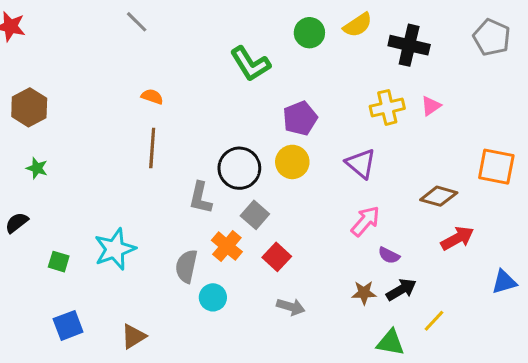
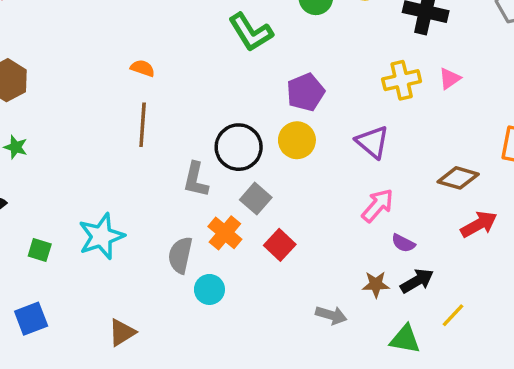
gray arrow: (291, 307) -> (331, 315), moved
blue square: (68, 325) -> (31, 319), moved

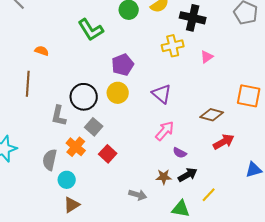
orange semicircle: (143, 68) -> (42, 51), moved
yellow cross: (402, 80) -> (173, 46), moved
brown triangle: (122, 332) -> (72, 205), moved

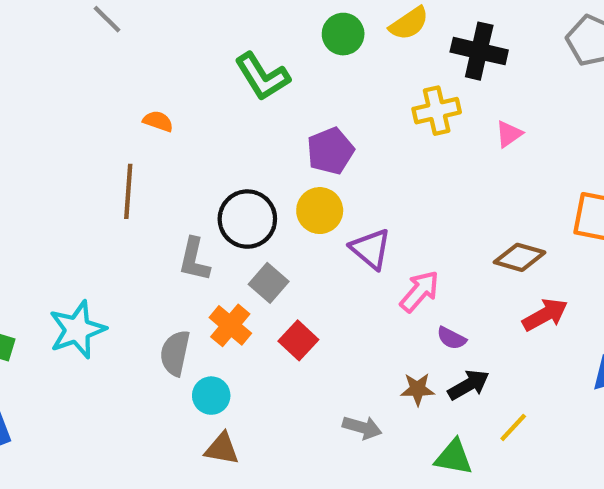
purple triangle: (162, 94) -> (371, 249), moved
brown triangle: (72, 205) -> (222, 449), turned 42

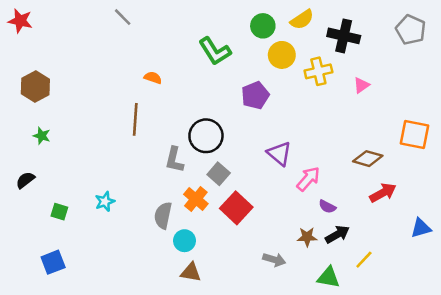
yellow circle: (320, 211) -> (282, 55), moved
cyan star: (77, 330) -> (105, 202), size x0.6
red square: (298, 340) -> (236, 208), size x1.4

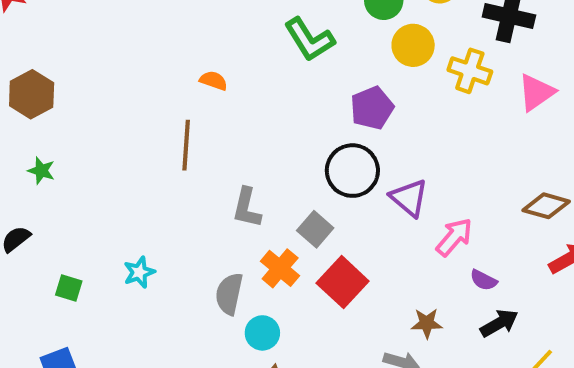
yellow cross: (318, 71) -> (470, 71), turned 32
pink triangle: (361, 85) -> (536, 92), size x1.5
black circle: (206, 136) -> (352, 171), moved
brown star: (307, 237) -> (427, 323), moved

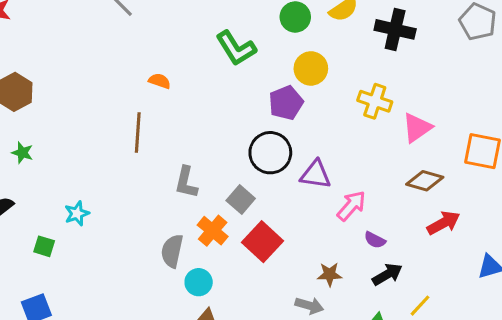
yellow circle: (413, 45) -> (311, 68), moved
yellow cross: (470, 71) -> (375, 101), moved
pink triangle: (536, 92) -> (417, 128), moved
purple triangle: (409, 198) -> (316, 175), turned -32
cyan star: (139, 272) -> (77, 214), moved

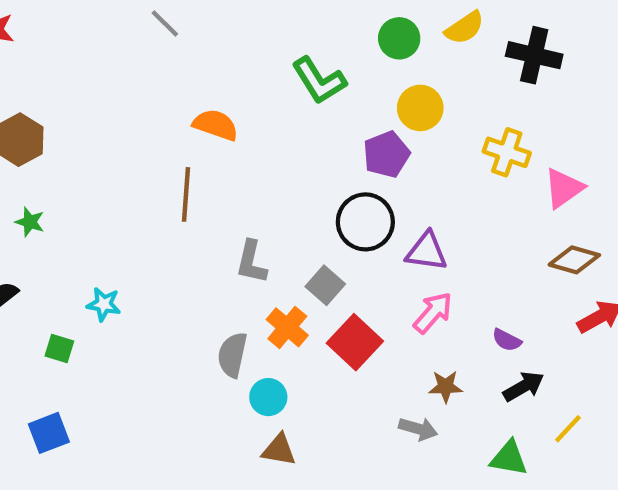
orange semicircle: (160, 81) -> (216, 125), size x1.5
pink arrow: (351, 206) -> (433, 313), moved
cyan star: (77, 214) -> (104, 304), turned 30

